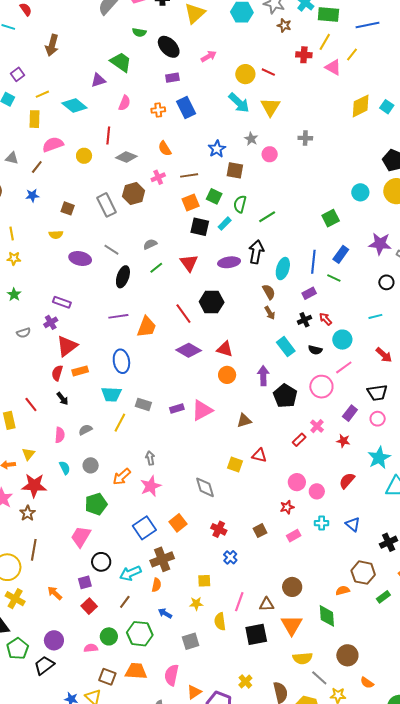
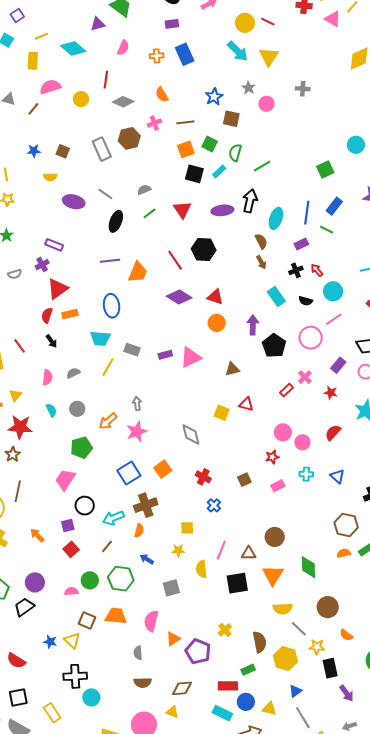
blue star: (32, 196) -> (34, 151), moved
orange semicircle: (343, 590) -> (344, 553), moved

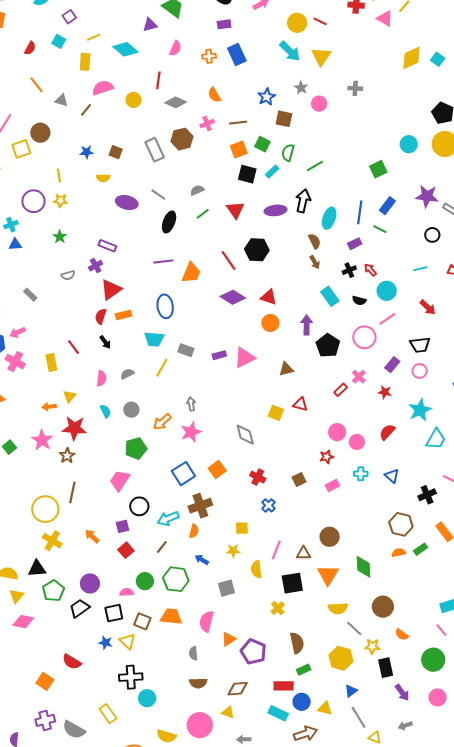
yellow cross: (225, 630) -> (278, 608), moved
brown semicircle: (260, 642) -> (297, 643), moved
black square: (18, 698) -> (114, 613), moved

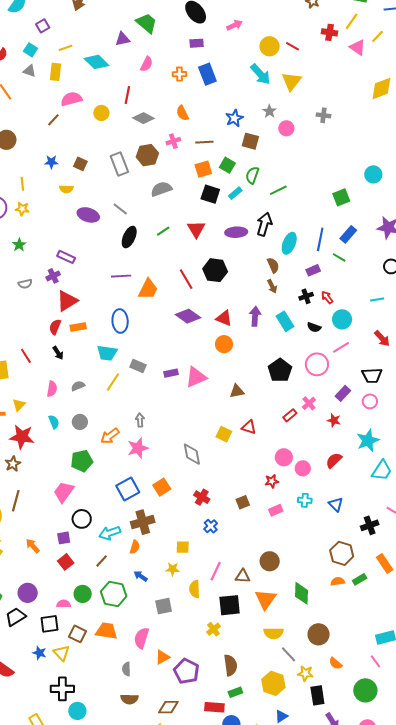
gray triangle: (61, 100) -> (29, 71), moved
gray semicircle: (197, 190) -> (161, 189), moved, size x1.5
purple arrow: (307, 325) -> (255, 316), moved

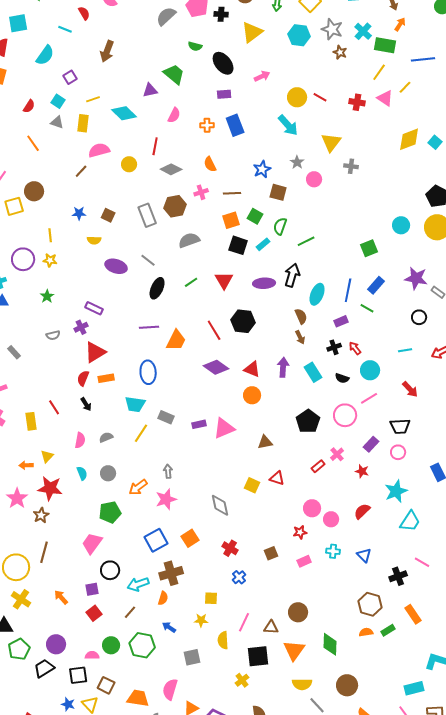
red cross: (330, 32) -> (357, 102), moved
yellow triangle: (291, 81) -> (331, 142), moved
orange trapezoid: (107, 631) -> (138, 698), moved

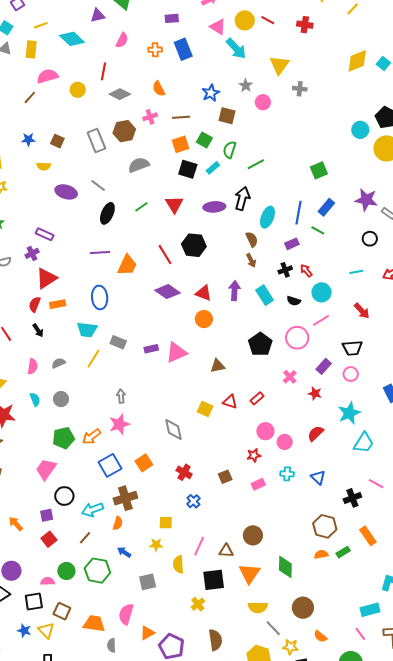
pink triangle: (385, 98) -> (218, 27), moved
cyan circle: (401, 225) -> (360, 130), moved
red rectangle: (318, 466) -> (257, 398), moved
orange arrow: (138, 487) -> (92, 437), moved

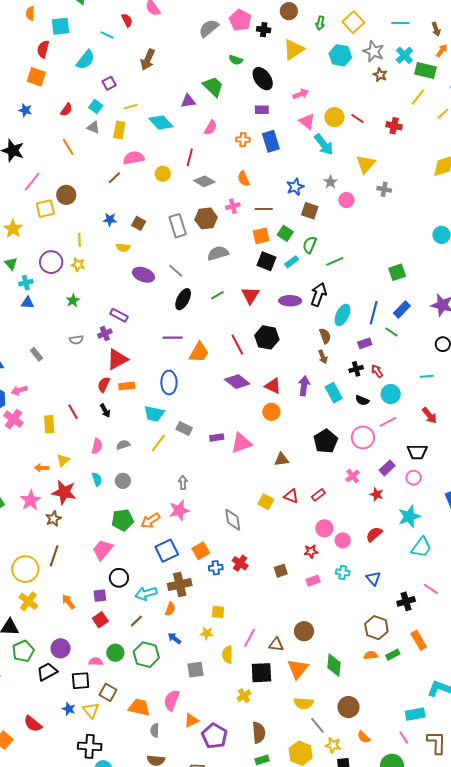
blue cross: (193, 501) -> (216, 568), moved, turned 32

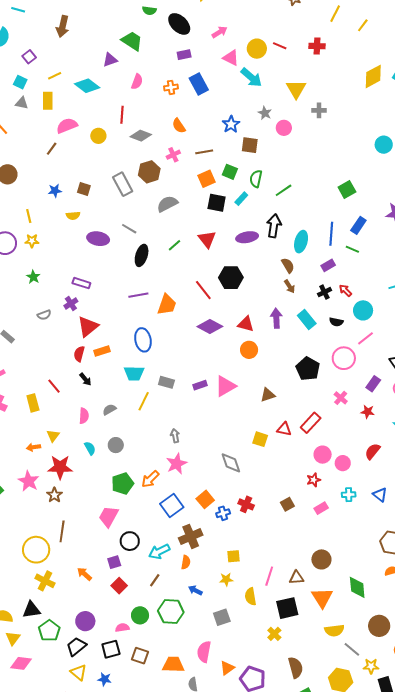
red rectangle: (318, 495) -> (311, 423), size x1.5
yellow triangle: (91, 710) -> (79, 672), moved

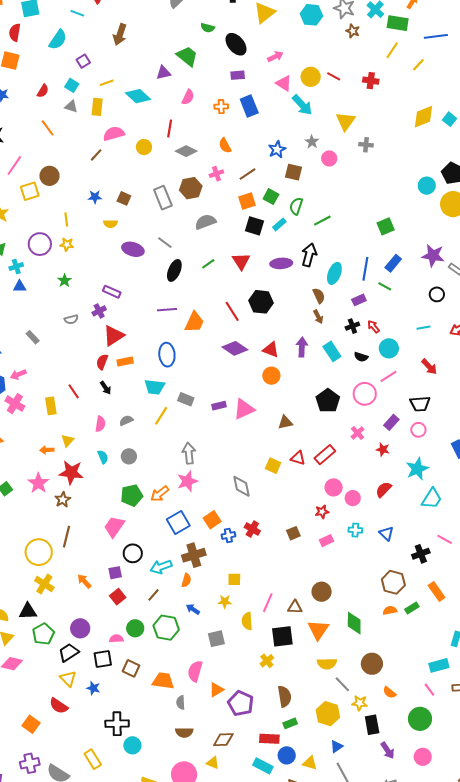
brown line: (204, 152) -> (247, 174), turned -30
gray arrow: (175, 436) -> (189, 453), size x1.5

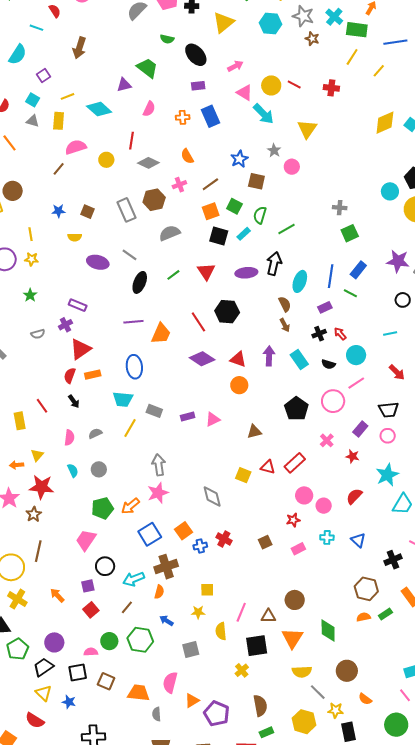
gray cross: (366, 145) -> (340, 208), moved
pink triangle: (244, 409) -> (213, 419), size x0.7

